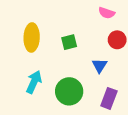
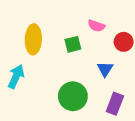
pink semicircle: (107, 13) -> (96, 26), moved
cyan arrow: (34, 82) -> (16, 76), moved

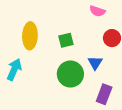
pink semicircle: (96, 26) -> (97, 11), moved
green circle: (73, 96) -> (70, 74), moved

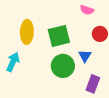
green square: (66, 40) -> (59, 36), size x1.6

